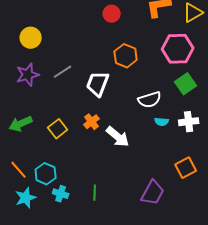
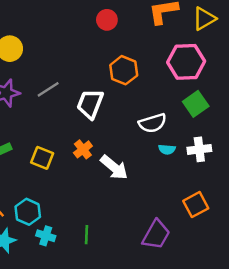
yellow square: (58, 129) -> (42, 158), turned -30

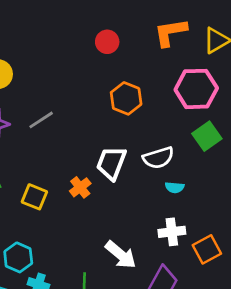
white trapezoid: (90, 104) -> (111, 163), moved
white cross: (199, 149) -> (172, 232), moved
white arrow: (114, 167) -> (121, 255), moved

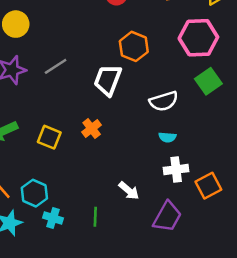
white trapezoid: (111, 163) -> (108, 80), moved
cyan semicircle: (175, 187) -> (167, 137), moved
white arrow: (121, 255) -> (129, 191), size x0.7

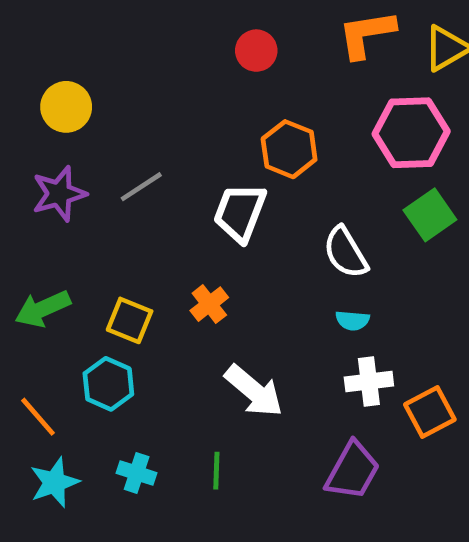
white semicircle: (164, 101) -> (345, 252), turned 76
white arrow: (129, 191) -> (254, 391), moved, size x1.5
cyan hexagon: (34, 193) -> (108, 384), moved

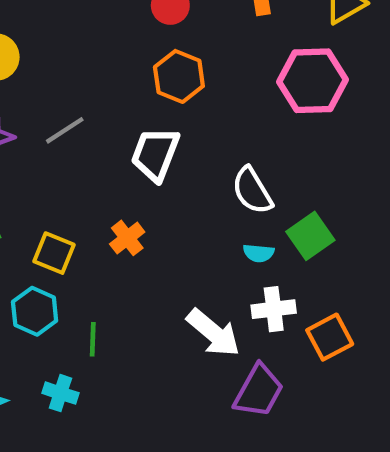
orange hexagon: (289, 149) -> (179, 76), moved
green square: (430, 215) -> (310, 236), moved
white arrow: (254, 391) -> (213, 333), moved
green line: (216, 471) -> (93, 339), moved

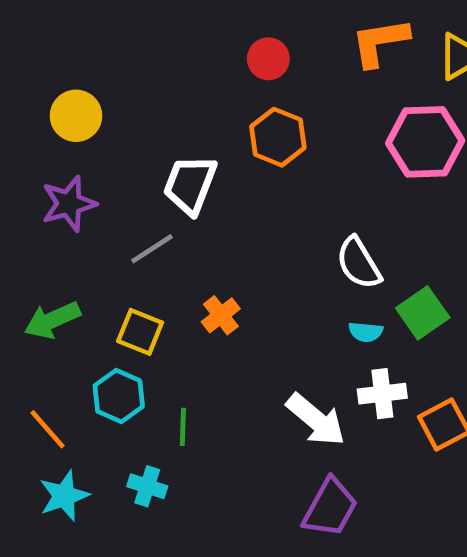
gray line: (65, 130) -> (152, 249), moved
white trapezoid: (155, 154) -> (190, 185), moved
purple trapezoid: (259, 391) -> (330, 508), moved

